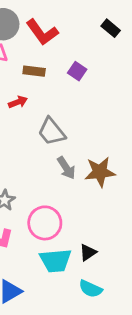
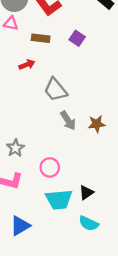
brown star: (100, 172) -> (97, 124), size x0.7
pink circle: (45, 223) -> (50, 167), size x0.7

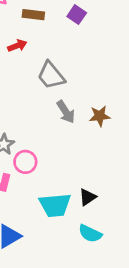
pink circle: (50, 167) -> (25, 162), moved

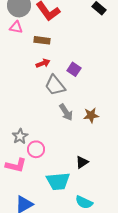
purple square: (77, 15) -> (74, 69), moved
red arrow: (17, 46) -> (43, 63), moved
black triangle: (87, 197) -> (82, 162), moved

